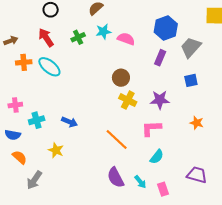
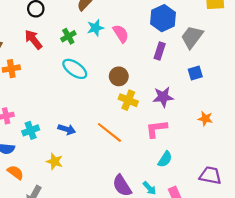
pink semicircle: (126, 39) -> (121, 34), turned 42
cyan ellipse: (49, 67) -> (75, 69), moved
orange line: (117, 140) -> (109, 132), moved

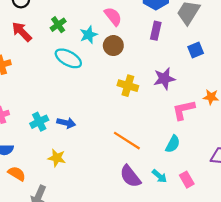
cyan star: (95, 28) -> (89, 35), moved
brown circle: (119, 76) -> (113, 46), moved
pink L-shape: (156, 129) -> (184, 110), moved
cyan cross: (31, 130) -> (39, 122), moved
orange line: (109, 132) -> (127, 141), moved

